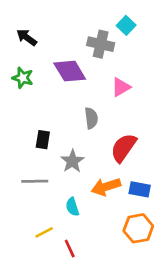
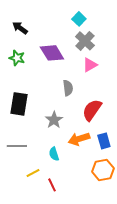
cyan square: (126, 25) -> (79, 19), moved
gray cross: (101, 44) -> (85, 41), moved, turned 30
black rectangle: (43, 140) -> (19, 104), moved, size x1.6
gray line: (35, 181) -> (17, 146), moved
blue rectangle: (140, 189) -> (104, 141), turned 63

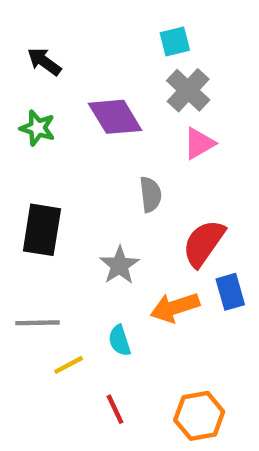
cyan square: (79, 19) -> (175, 42), turned 32
blue rectangle: (104, 141) -> (230, 292), moved
orange hexagon: (103, 170) -> (199, 416), moved
yellow line: (33, 173) -> (69, 365), moved

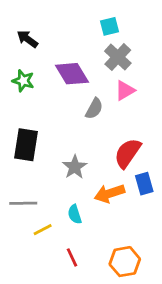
gray semicircle: (150, 194) -> (94, 109), moved, turned 35

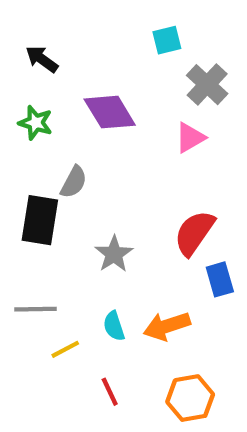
gray cross: (118, 57) -> (207, 85), moved
gray semicircle: (94, 109) -> (74, 182), moved
orange arrow: (109, 193) -> (167, 326), moved

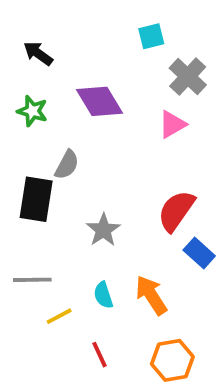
blue rectangle: (220, 279) -> (199, 253), turned -32
orange arrow: (167, 326) -> (151, 295), turned 75

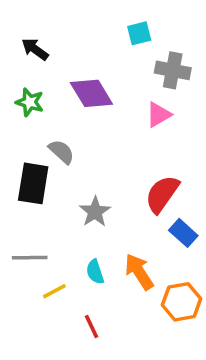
gray cross: (188, 76) -> (173, 70), turned -32
gray semicircle: (67, 165) -> (61, 152), turned -76
orange hexagon: (172, 360) -> (182, 302), moved

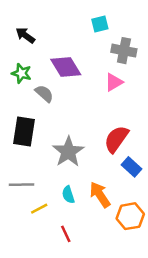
gray semicircle: (61, 152) -> (44, 94), moved
gray star: (95, 212) -> (68, 152), size x1.4

